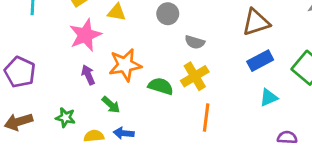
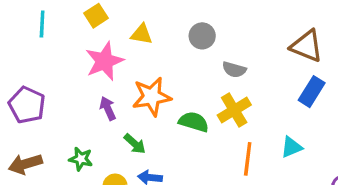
brown triangle: (256, 22) -> (307, 46), turned 40
blue rectangle: (260, 61) -> (312, 92), turned -30
cyan triangle: (269, 98) -> (291, 147), moved

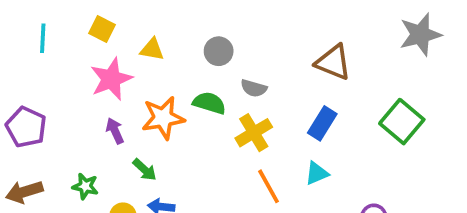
yellow square: (96, 16) -> (102, 29), turned -30
blue rectangle: (312, 92) -> (322, 123), moved
green semicircle: (194, 122) -> (209, 103), moved
orange line: (248, 159) -> (269, 186), turned -36

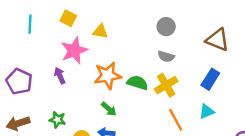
gray circle: (219, 51) -> (166, 27), moved
green semicircle: (209, 103) -> (137, 83), moved
purple arrow: (115, 131) -> (60, 76), moved
green arrow: (145, 170) -> (109, 109), moved

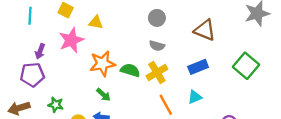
purple arrow: (60, 76) -> (40, 51), moved, turned -136
blue rectangle: (210, 79) -> (198, 67), turned 36
purple pentagon: (19, 82) -> (32, 75), moved, turned -30

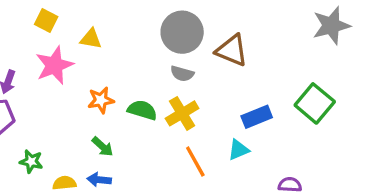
gray circle: (157, 18) -> (182, 32), size x1.6
brown triangle: (205, 30) -> (232, 50), moved
orange star: (102, 64) -> (101, 100), size x0.7
blue rectangle: (198, 67) -> (257, 117), moved

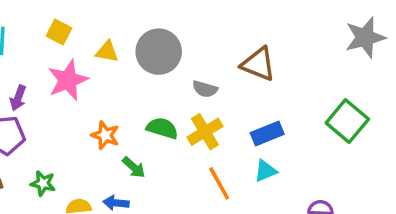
gray circle: (182, 32) -> (159, 52), moved
orange star: (101, 100) -> (105, 135), moved, turned 30
blue rectangle: (257, 117) -> (267, 133), moved
green arrow: (102, 147) -> (134, 167), moved

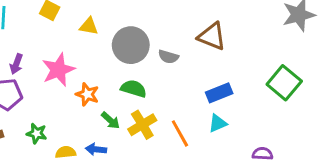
gray circle: (159, 52) -> (131, 45), moved
pink star: (68, 80) -> (58, 70), moved
yellow cross: (205, 132) -> (142, 125), moved

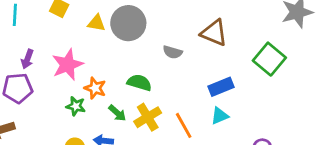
gray circle: (131, 45) -> (128, 23), moved
green square: (284, 83) -> (269, 59), moved
green star: (37, 133) -> (76, 106), moved

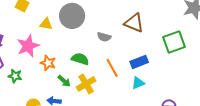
yellow triangle: (96, 23) -> (46, 24), moved
green square: (269, 59) -> (174, 42), turned 30
green star: (76, 106) -> (15, 76), moved
orange line: (184, 125) -> (112, 68), moved

